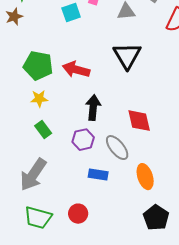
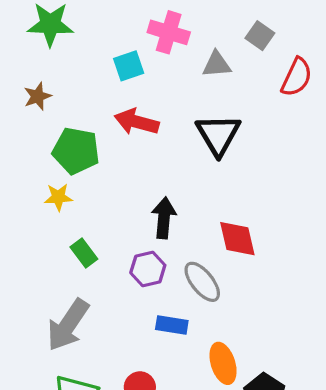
brown star: (14, 17) -> (38, 96), moved
red arrow: (76, 70) -> (137, 122), moved
yellow star: (39, 99) -> (58, 197), moved
orange ellipse: (145, 177) -> (223, 363), moved

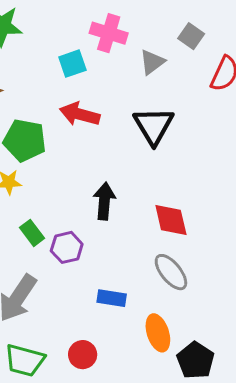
gray triangle: (217, 64) -> (152, 62), turned -32
purple hexagon: (148, 269) -> (67, 247), moved
gray ellipse: (202, 282) -> (171, 272), moved

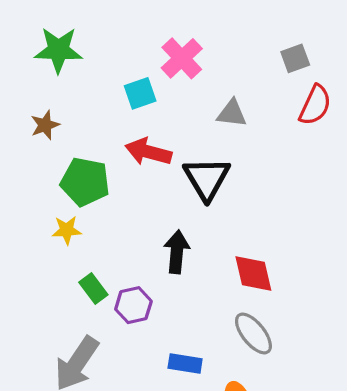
pink cross: (109, 33) -> (182, 58), turned 30
gray square: (191, 36) -> (295, 58), moved, turned 35
gray triangle: (152, 62) -> (232, 113), moved, turned 44
black triangle: (154, 126) -> (207, 178), moved

